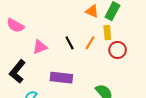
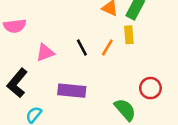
pink semicircle: (15, 25) -> (15, 26), turned -36
red circle: (118, 50) -> (150, 88), moved

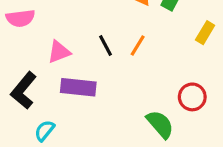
yellow rectangle: (129, 35) -> (205, 33), moved, turned 36
purple rectangle: (72, 91) -> (78, 87), moved

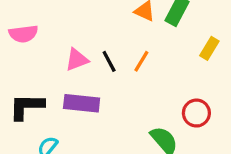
pink triangle: (59, 52) -> (77, 60), moved
black L-shape: (24, 90) -> (27, 107), turned 51

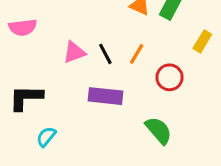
purple rectangle: (82, 103) -> (105, 96), moved
red circle: (196, 113) -> (170, 77), moved

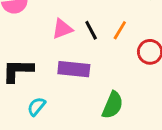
purple rectangle: (105, 96) -> (74, 69), moved
green semicircle: (159, 130) -> (113, 105), moved, turned 64

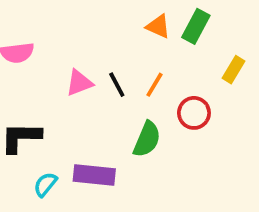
purple rectangle: (74, 69) -> (94, 175), moved
green semicircle: (113, 105) -> (147, 139), moved

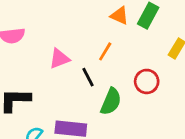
black line: (117, 85) -> (88, 77), moved
orange line: (154, 85) -> (105, 51), moved

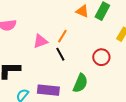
orange line: (105, 51) -> (62, 36), moved
green semicircle: (111, 101) -> (80, 83), moved

